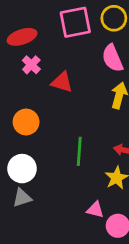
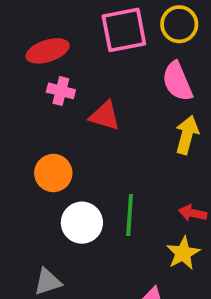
pink cross: (31, 65) -> (61, 91), turned -30
white circle: (22, 169) -> (82, 223), moved

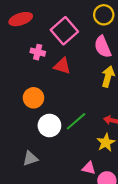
pink square: (124, 30) -> (64, 31), moved, turned -30
red ellipse: (48, 51) -> (21, 19), moved
green line: (130, 215) -> (76, 121), turned 45

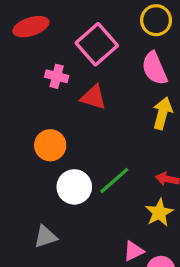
pink triangle: (89, 168) -> (134, 251), turned -40

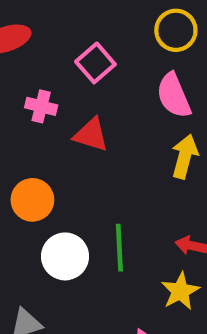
pink square: (97, 44) -> (95, 63), size x0.7
green line: (114, 181) -> (119, 248), turned -52

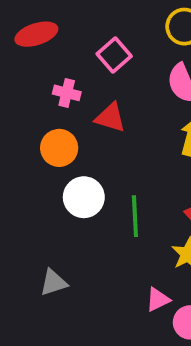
orange circle: (32, 200) -> (59, 148), moved
white circle: (65, 256) -> (84, 197), moved

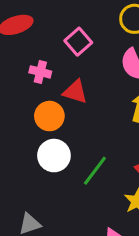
orange circle: (59, 148) -> (49, 116), moved
green line: (135, 216) -> (95, 171), turned 40

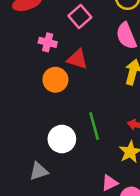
white circle: (54, 156) -> (62, 139), moved
green line: (95, 171) -> (94, 126), turned -52

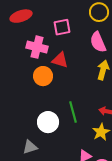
pink square: (80, 17) -> (62, 27), turned 30
pink cross: (48, 42) -> (37, 47), size x1.5

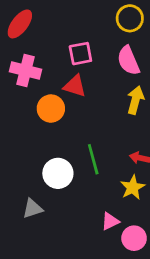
red ellipse: (21, 16) -> (20, 24), turned -35
pink square: (62, 27) -> (80, 54), moved
pink cross: (37, 47) -> (26, 70), moved

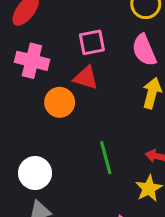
white circle: (58, 173) -> (35, 173), moved

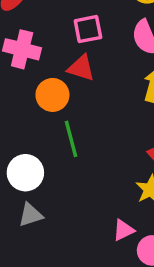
green line: (106, 158) -> (71, 139), moved

